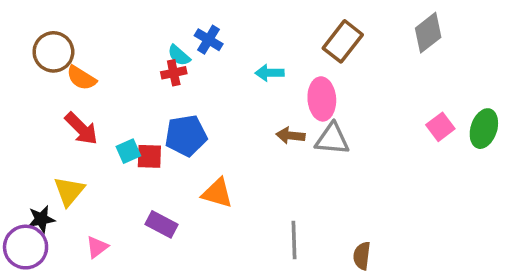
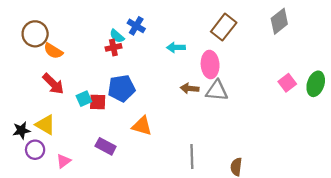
yellow triangle: (69, 191) -> (45, 125), turned -40
black star: (41, 219) -> (21, 130), moved
purple circle: (26, 247) -> (35, 150), moved, size x0.7

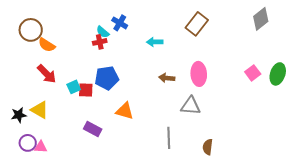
gray diamond: (279, 21) -> (261, 19), moved
pink ellipse: (210, 65) -> (199, 74), moved
gray triangle: (217, 91) -> (191, 106), moved
purple circle: (35, 150) -> (28, 143), moved
pink triangle: (63, 161) -> (41, 147), moved, turned 40

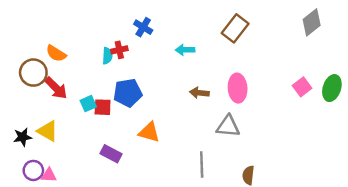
brown circle: (31, 30) -> (33, 73), moved
cyan semicircle: (103, 32) -> (107, 56), moved, turned -128

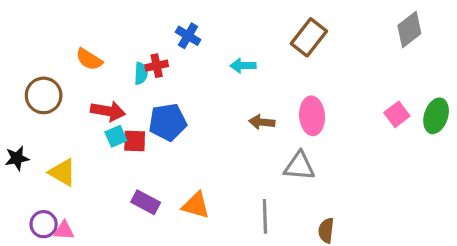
orange semicircle: (56, 53) -> (89, 59), moved
red arrow: (56, 88) -> (108, 111), moved, turned -35
orange triangle: (149, 132) -> (196, 205), moved
black star: (23, 137) -> (17, 158), moved

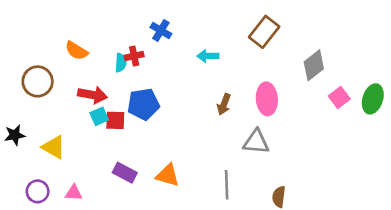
gray diamond: (409, 29) -> (314, 65), moved
brown arrow: (262, 122) -> (224, 104), turned -75
pink triangle: (64, 230) -> (74, 193), moved

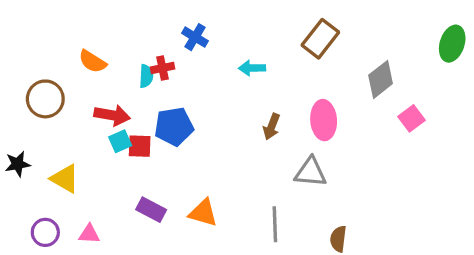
green ellipse: (373, 99) -> (452, 44), moved

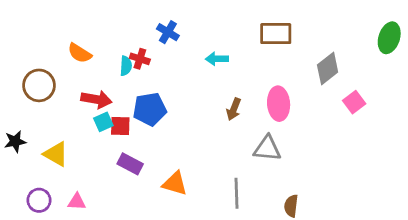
brown rectangle: (320, 39) -> (276, 34), turned 52
red cross: (162, 68) -> (140, 59), turned 30
purple rectangle: (151, 210) -> (130, 164), moved

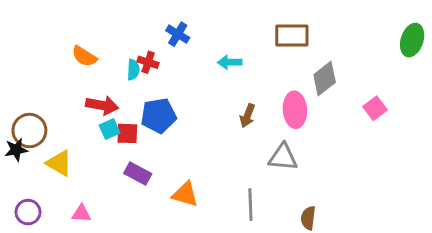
gray diamond: (328, 69) -> (325, 79), moved
brown circle: (39, 85) -> (29, 130), moved
purple circle: (39, 200) -> (28, 212), moved

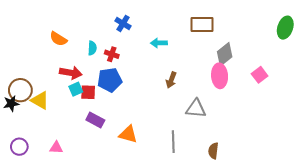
red cross: (148, 62) -> (112, 54), moved
pink ellipse: (295, 110) -> (220, 76), moved
yellow triangle: (59, 163) -> (40, 100), moved

